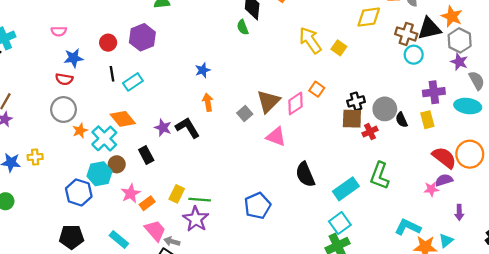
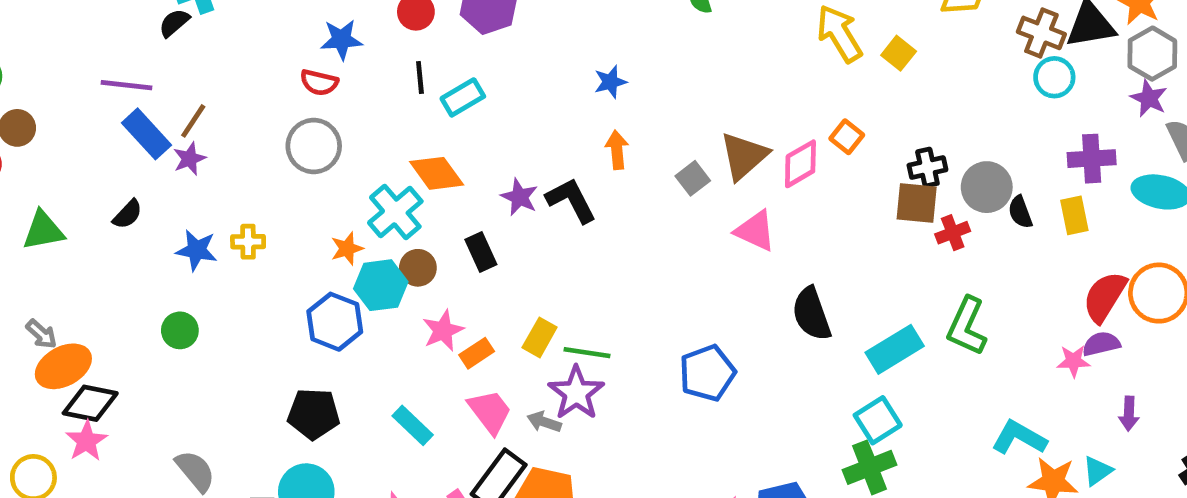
orange star: (80, 131) -> (347, 249), moved
red semicircle: (444, 158) -> (1105, 297), turned -100
gray arrow: (172, 241) -> (544, 422), moved

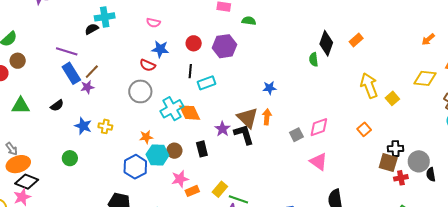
brown triangle: (744, 156) -> (247, 118), moved, turned -45
pink diamond: (800, 164) -> (319, 127), moved
cyan cross: (395, 212) -> (172, 109), moved

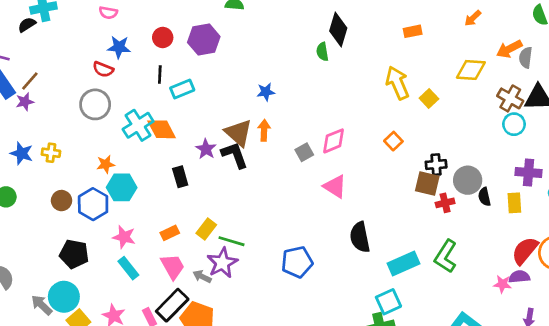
orange rectangle: (356, 40) -> (413, 31), moved, turned 32
brown circle: (174, 151) -> (62, 201), moved
pink star: (180, 179) -> (124, 237), moved, turned 30

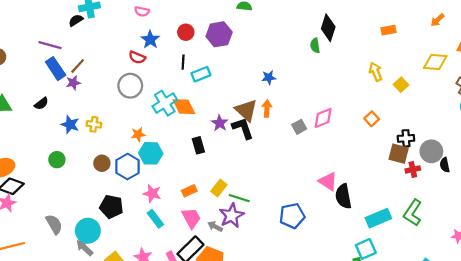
blue star: (119, 47) -> (150, 40), turned 30
yellow arrow: (397, 83) -> (376, 72), size x0.7
pink triangle: (335, 186) -> (328, 181), moved
cyan circle: (64, 297) -> (88, 231), moved

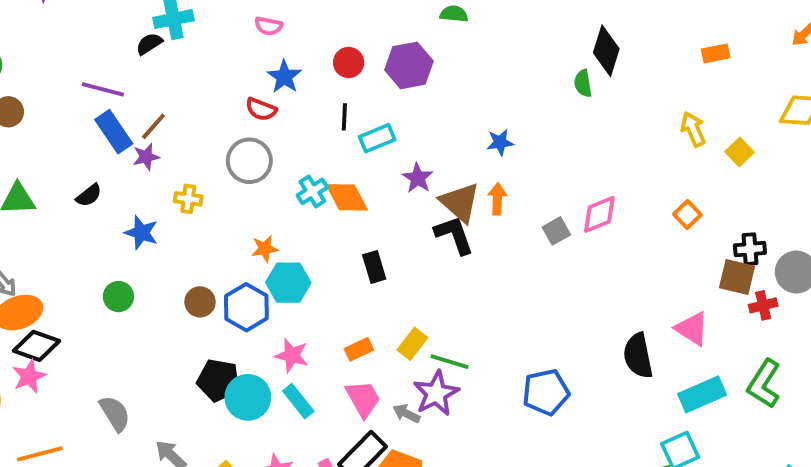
cyan cross: (165, 103) -> (312, 191), size x0.7
purple star: (220, 123) -> (418, 178), moved
yellow cross: (94, 124) -> (188, 199), moved
pink triangle: (328, 181) -> (692, 329), moved
cyan circle: (88, 231) -> (248, 397), moved

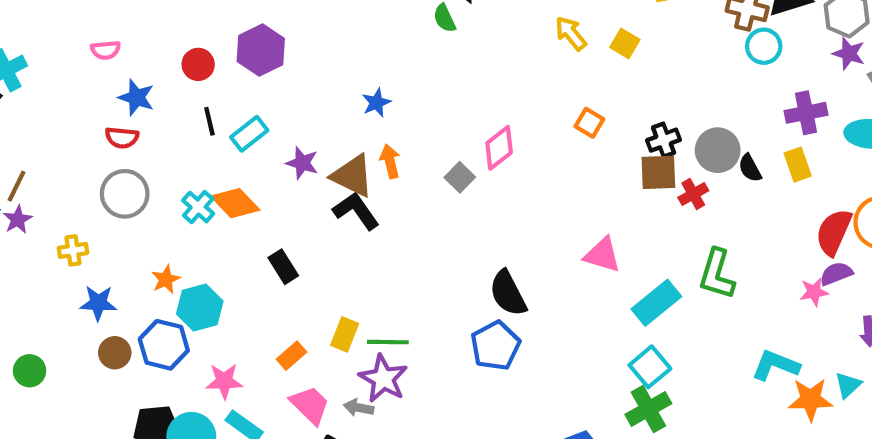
blue star: (141, 233) -> (98, 303), moved
pink triangle: (692, 329) -> (602, 255), moved
black semicircle: (638, 356) -> (508, 293), moved

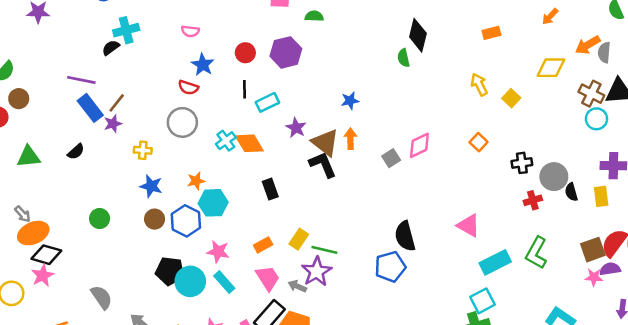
brown square: (658, 172) -> (593, 250), moved, turned -30

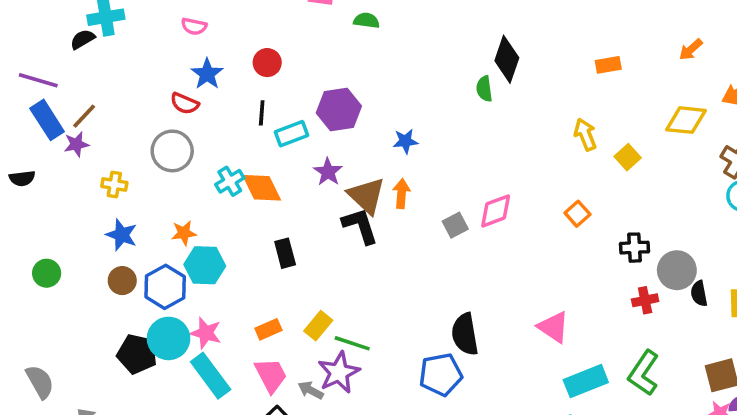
purple hexagon: (286, 52) -> (339, 110), moved
black semicircle: (76, 152) -> (22, 178), turned 30
cyan circle: (190, 281) -> (169, 338), moved
cyan rectangle: (224, 282) -> (211, 376), size x1.4

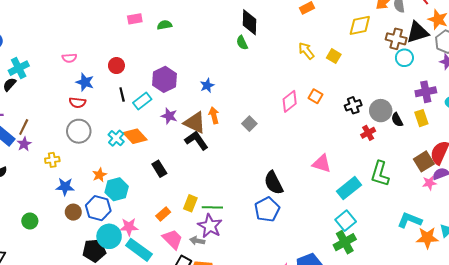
pink diamond: (496, 211) -> (290, 101), moved

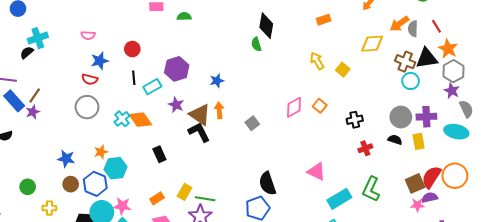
blue star: (85, 82) -> (100, 61), turned 30
gray circle: (381, 111) -> (401, 117), moved
black semicircle: (397, 120) -> (395, 140), turned 128
yellow cross: (52, 160) -> (49, 208), moved

